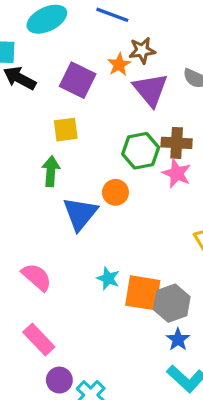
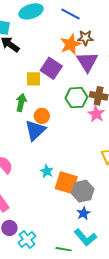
orange star: (119, 65) -> (71, 44), size x1.5
purple square: (78, 80) -> (51, 68), moved
orange circle: (115, 192) -> (42, 116), moved

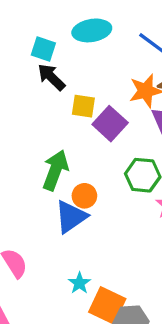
yellow square: (33, 79) -> (83, 106), moved
green arrow: (21, 103) -> (55, 170), size x1.4

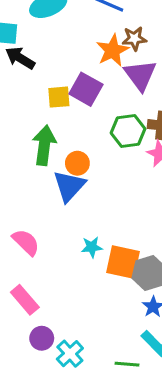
yellow square: (83, 106) -> (59, 97), moved
cyan star: (79, 283) -> (92, 247), turned -30

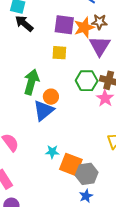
purple square: (86, 89) -> (64, 25), moved, turned -30
yellow square: (59, 97) -> (59, 53), moved

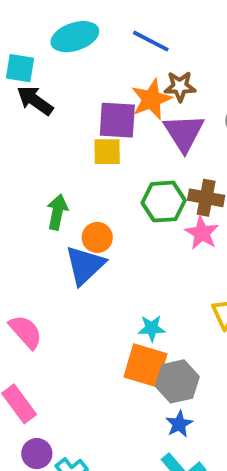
purple square: (64, 25) -> (117, 120), moved
green arrow: (31, 82) -> (57, 212), size x0.7
cyan star: (52, 152) -> (152, 328), moved

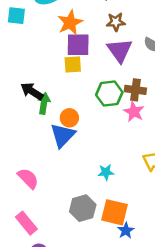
orange star: (151, 99) -> (70, 23), moved
black arrow: (35, 100) -> (32, 91), moved
orange square: (146, 365) -> (114, 212), moved
gray hexagon: (177, 381) -> (83, 208), moved

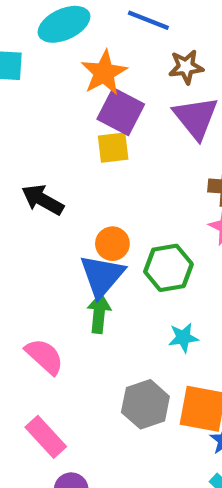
purple square: (78, 45) -> (121, 112), turned 30
green hexagon: (109, 94) -> (168, 268), moved
green arrow: (44, 103) -> (99, 313), moved

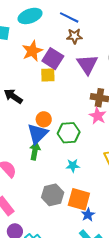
brown star: (186, 67) -> (74, 36), moved
orange star: (104, 73) -> (32, 51), moved

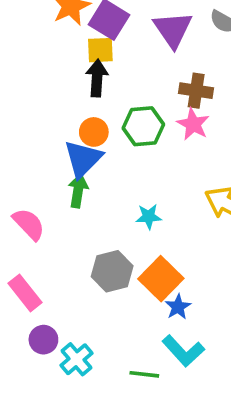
black arrow: (13, 96) -> (97, 78), moved, turned 60
green hexagon: (69, 133) -> (143, 126), moved
orange square: (79, 199) -> (161, 279), turned 30

